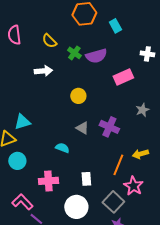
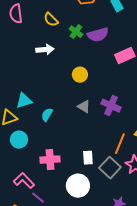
cyan semicircle: (62, 148) -> (47, 115), moved, turned -80
gray square: (113, 202) -> (110, 168), moved

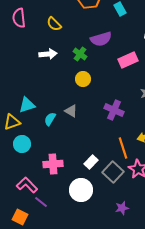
green cross: (76, 32) -> (80, 54), moved
gray triangle: (84, 107) -> (71, 111), moved
orange line: (120, 144) -> (123, 148), turned -40
white rectangle: (88, 158) -> (91, 162), turned 48

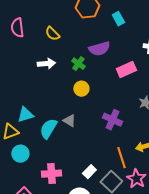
cyan semicircle: (50, 119) -> (48, 129), size x1.5

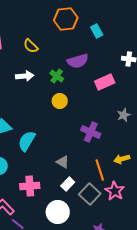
gray triangle: (69, 121) -> (63, 162), moved

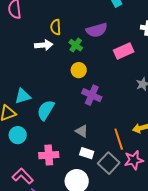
yellow semicircle: (31, 46) -> (56, 27), moved, turned 42
purple cross: (91, 132) -> (92, 95), moved
white rectangle: (68, 184) -> (87, 153), turned 64
pink star: (115, 191) -> (134, 160), turned 30

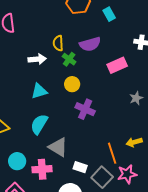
yellow semicircle: (56, 27) -> (58, 43), moved
cyan triangle: (23, 96) -> (39, 91), moved
gray triangle: (82, 131) -> (58, 147), moved, size x1.5
cyan circle: (18, 135) -> (17, 161), moved

